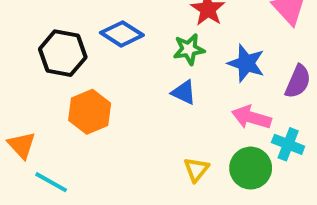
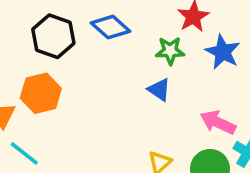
blue star: (246, 63) -> (223, 52), moved
orange hexagon: (90, 112) -> (41, 93), moved

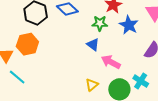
pink arrow: (218, 122) -> (111, 62), moved

